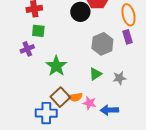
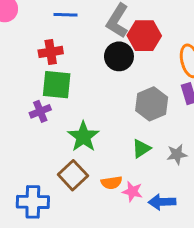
green square: (38, 31) -> (57, 85), size x1.5
brown square: (60, 97) -> (73, 175), moved
blue cross: (46, 113) -> (33, 202), moved

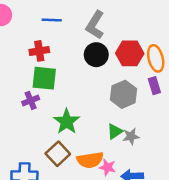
red hexagon: (144, 36) -> (130, 53), moved
gray star: (177, 154) -> (131, 136), moved
orange semicircle: (112, 183) -> (90, 160), size x1.5

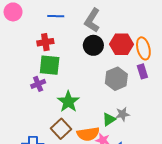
green triangle: (115, 131) -> (109, 119), moved

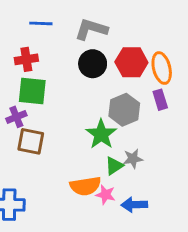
gray L-shape: (92, 20) -> (91, 29), turned 75
green star: (68, 102) -> (101, 134), moved
brown square: (61, 129) -> (31, 141), moved, turned -36

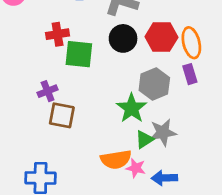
green square: (32, 91) -> (79, 54), moved
gray star: (133, 159) -> (163, 132), size x1.4

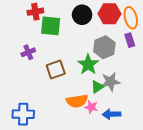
brown square: (62, 115) -> (56, 70), moved, turned -30

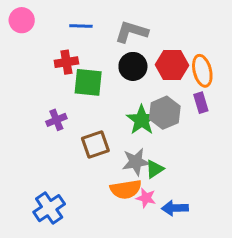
green star: (88, 64) -> (142, 120), moved
gray star: (110, 82) -> (136, 162), moved
blue cross: (23, 114) -> (49, 208), turned -35

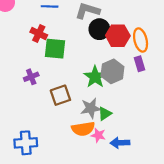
red cross: (66, 62) -> (39, 33), turned 35
black circle: (133, 66) -> (99, 29), moved
blue cross: (49, 208) -> (26, 143), turned 30

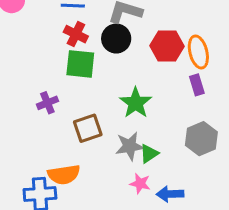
black circle: (99, 29) -> (116, 39), moved
red cross: (39, 33) -> (76, 34), moved
gray hexagon: (112, 71) -> (201, 139), moved
orange semicircle: (83, 129) -> (64, 175), moved

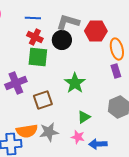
red hexagon: (167, 46) -> (96, 31), moved
purple cross: (47, 103) -> (16, 83), size x1.5
gray star: (130, 146) -> (49, 132), moved

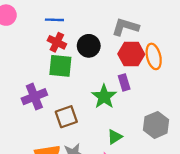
gray L-shape: (68, 22) -> (125, 27), moved
red hexagon: (96, 31) -> (131, 54), moved
purple rectangle: (116, 71) -> (124, 82), moved

